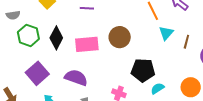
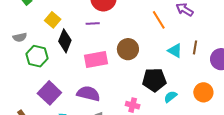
cyan triangle: (166, 33) -> (175, 51), moved, turned -35
black diamond: (56, 38) -> (65, 41), moved

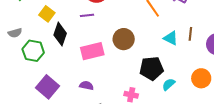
purple semicircle: (88, 94) -> (86, 86), size x0.6

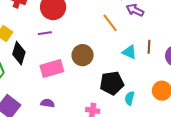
cyan semicircle: (169, 84) -> (130, 98), turned -32

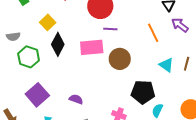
purple line: (45, 33) -> (110, 29), moved
pink rectangle: (52, 69) -> (92, 47), moved

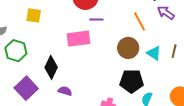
yellow square: (48, 22) -> (34, 15), turned -35
black diamond: (58, 44) -> (51, 67), moved
brown circle: (120, 59) -> (128, 48), moved

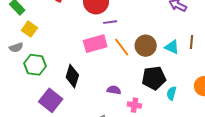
yellow square: (34, 15) -> (29, 29), moved, turned 35
orange line: (139, 21) -> (122, 47), moved
purple semicircle: (65, 91) -> (114, 90), moved

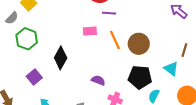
pink rectangle: (95, 44) -> (90, 31), size x0.6
cyan triangle: (172, 47) -> (171, 69), moved
gray semicircle: (16, 48) -> (12, 18), turned -40
purple square: (51, 100) -> (34, 77), size x0.7

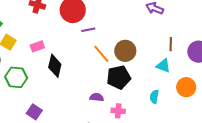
pink rectangle: (90, 31) -> (37, 46), moved
black diamond: (61, 58) -> (55, 66), moved
black pentagon: (140, 77) -> (119, 77), moved

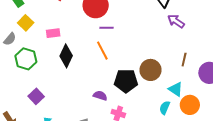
brown circle: (125, 51) -> (151, 70), moved
orange line: (101, 54) -> (102, 51), moved
cyan triangle: (163, 66) -> (176, 89), moved
cyan semicircle: (154, 97) -> (165, 108), moved

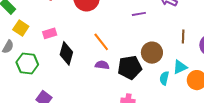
purple line: (107, 28) -> (139, 14), moved
cyan triangle: (176, 89) -> (180, 67), turned -49
purple semicircle: (100, 96) -> (102, 65), moved
cyan semicircle: (165, 108) -> (164, 78), moved

